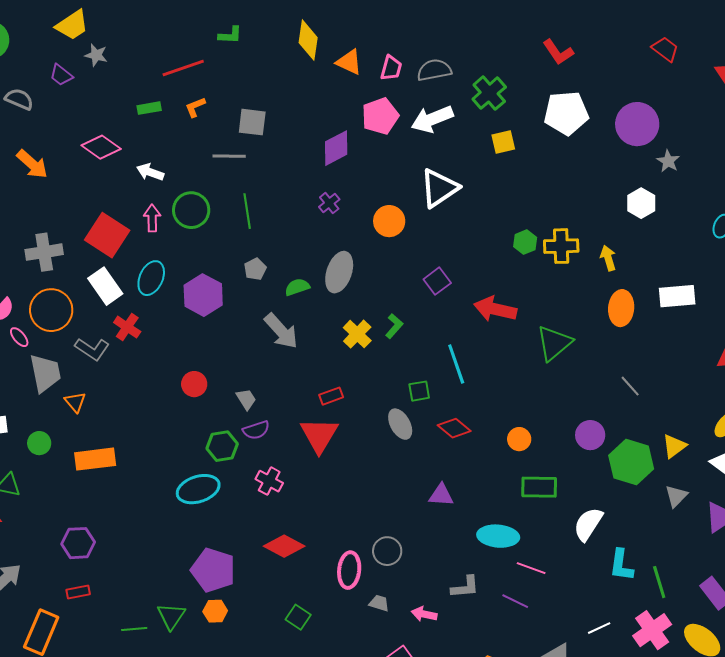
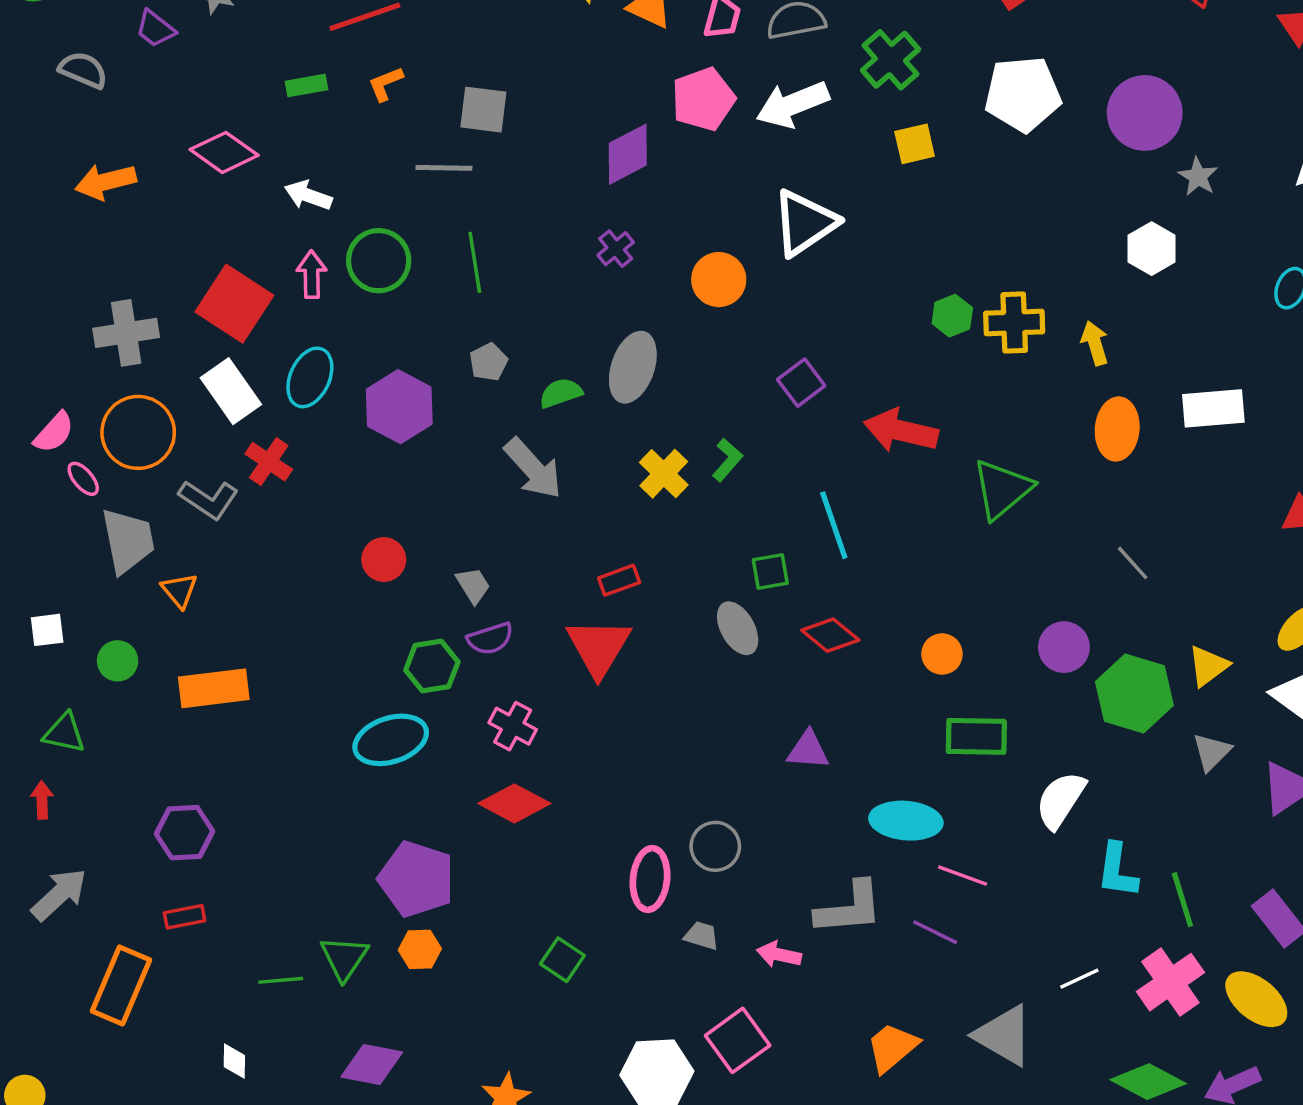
orange arrow: (32, 164) -> (106, 182), turned 124
red diamond: (284, 546) -> (514, 803), moved
gray L-shape: (465, 587) -> (849, 908), size x1.4

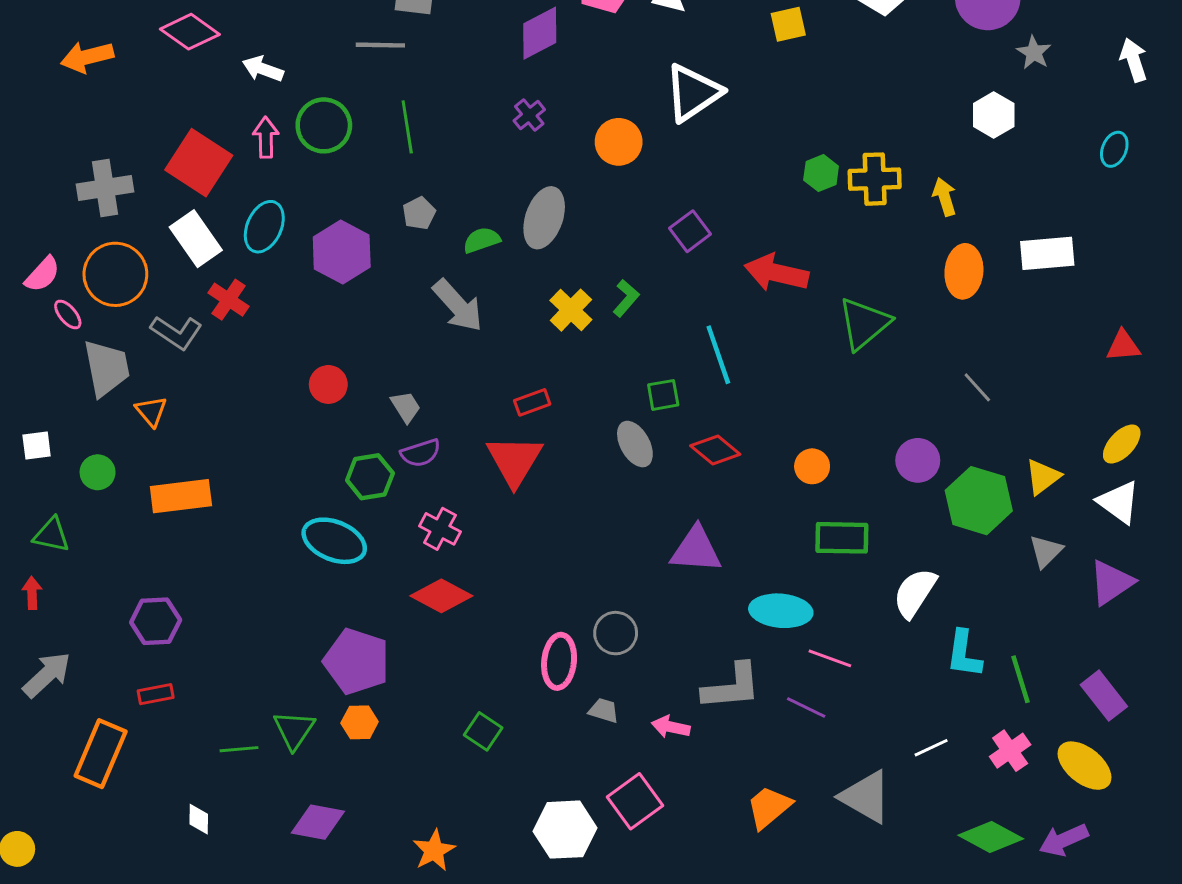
cyan ellipse: (391, 740) -> (334, 541), turned 40
purple triangle: (808, 750) -> (696, 550), size x1.4
pink cross: (1170, 982) -> (1010, 751), size x0.7

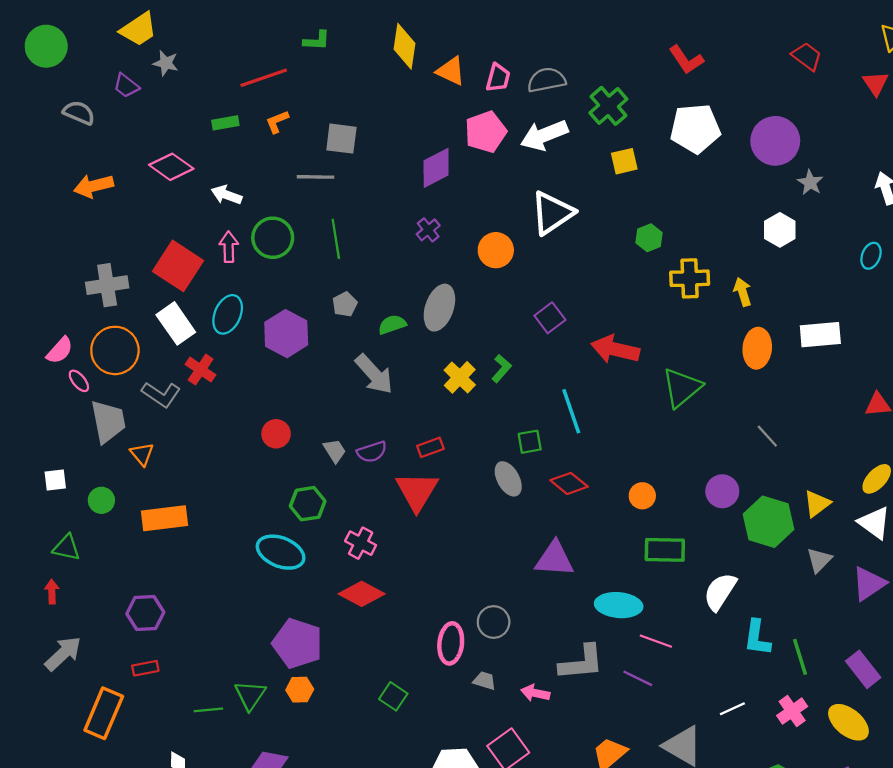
green hexagon: (821, 173) -> (649, 238), moved
purple semicircle: (421, 453) -> (372, 452), moved

